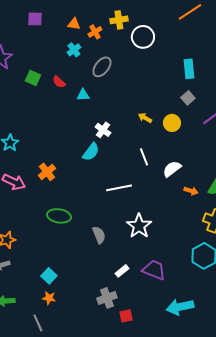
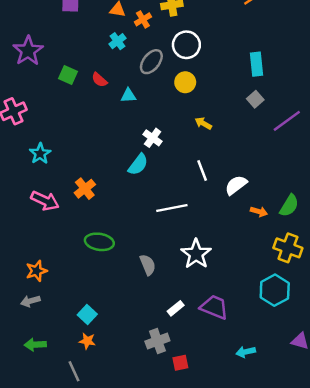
white circle: (143, 37) -> (186, 45), moved
yellow circle: (172, 123) -> (185, 82), moved
cyan arrow: (180, 307) -> (246, 352), size x0.6

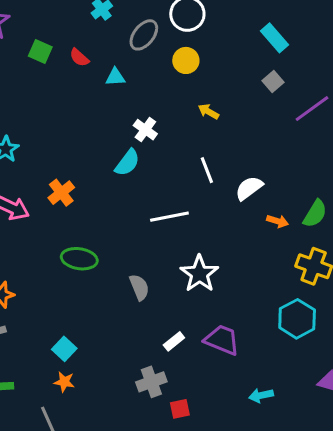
cyan rectangle: (257, 64) -> (275, 38), turned -35

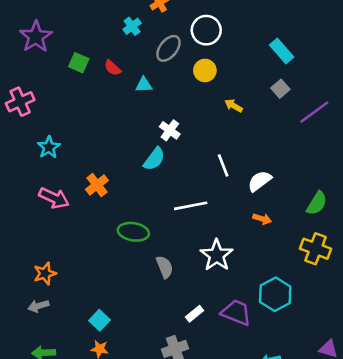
yellow arrow: (208, 112) -> (234, 106), moved
orange arrow: (278, 221) -> (262, 219), moved
green ellipse: (79, 259) -> (133, 232), moved
cyan hexagon: (297, 319) -> (275, 294), moved

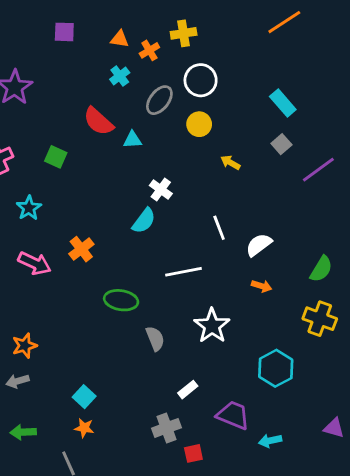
green square: (79, 63) -> (56, 157), moved
red semicircle: (113, 68) -> (98, 121), size x1.6
purple trapezoid: (236, 312) -> (233, 415), moved

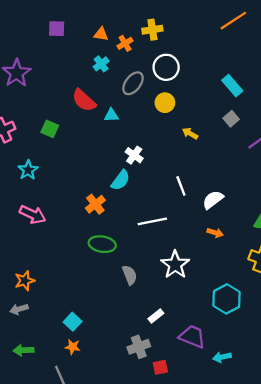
orange cross: (81, 249) -> (95, 204), moved

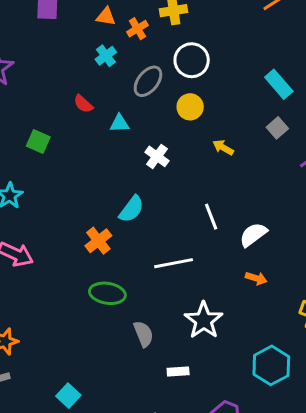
red semicircle: (84, 100) -> (83, 104), size x0.6
white cross: (134, 155) -> (157, 156), moved
white rectangle: (156, 316) -> (178, 371), moved, turned 35

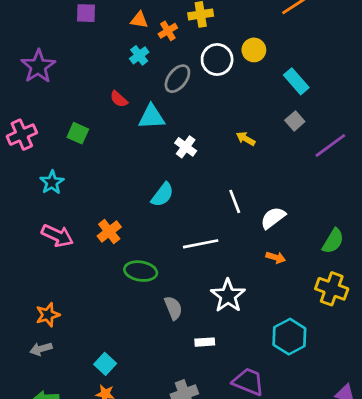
yellow circle: (190, 107) -> (254, 50), moved
cyan triangle: (119, 123) -> (152, 117), size x1.5
orange cross: (98, 241) -> (109, 231), moved

